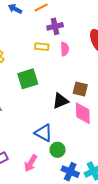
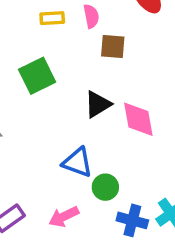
brown square: (80, 89) -> (113, 47), moved
pink arrow: (31, 163) -> (64, 217), turned 42

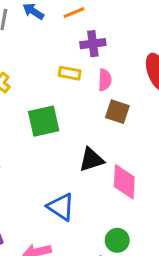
green circle: (105, 187) -> (117, 240), moved

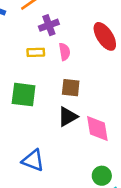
brown square: (117, 112) -> (71, 88), moved
green square: (44, 121) -> (24, 95), turned 32
blue triangle: (61, 207) -> (33, 160), moved

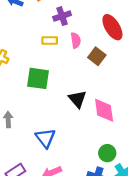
brown square: (71, 88) -> (97, 56), moved, turned 30
black triangle: (68, 117) -> (77, 99), turned -42
blue triangle: (33, 160) -> (45, 138), turned 30

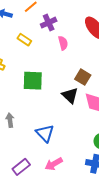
yellow rectangle: (50, 40) -> (24, 40), moved, turned 40
brown square: (97, 56) -> (83, 77), moved

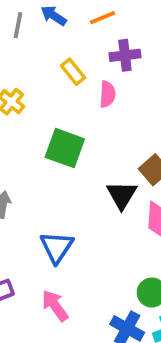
pink semicircle: (63, 43) -> (107, 94), moved
pink arrow: (54, 164) -> (55, 306), turned 66

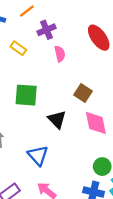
pink semicircle: (107, 94) -> (60, 54), moved
black triangle: (122, 195) -> (57, 119), moved

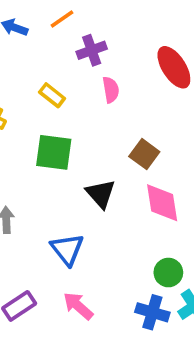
yellow rectangle: (18, 48) -> (52, 95), moved

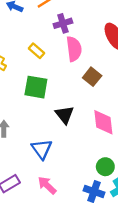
pink semicircle: (111, 90) -> (74, 49), size x1.5
brown square: (144, 154) -> (92, 77), moved

